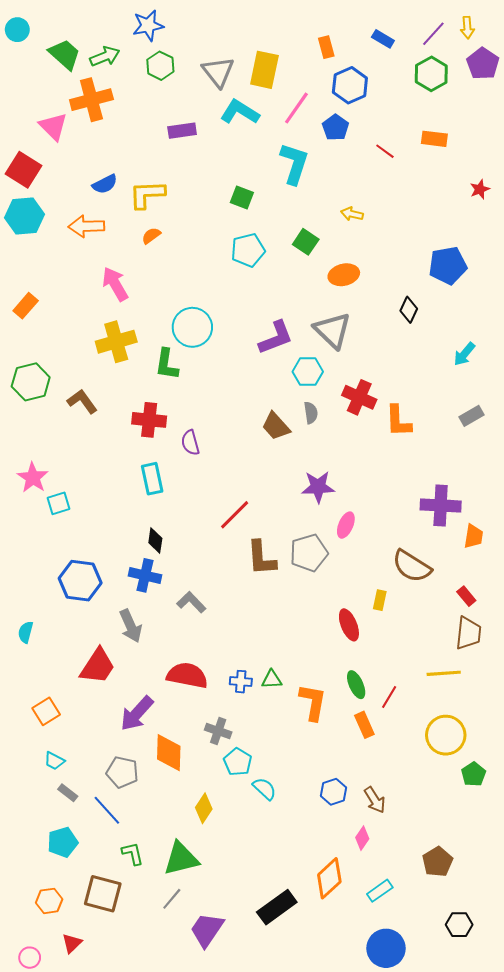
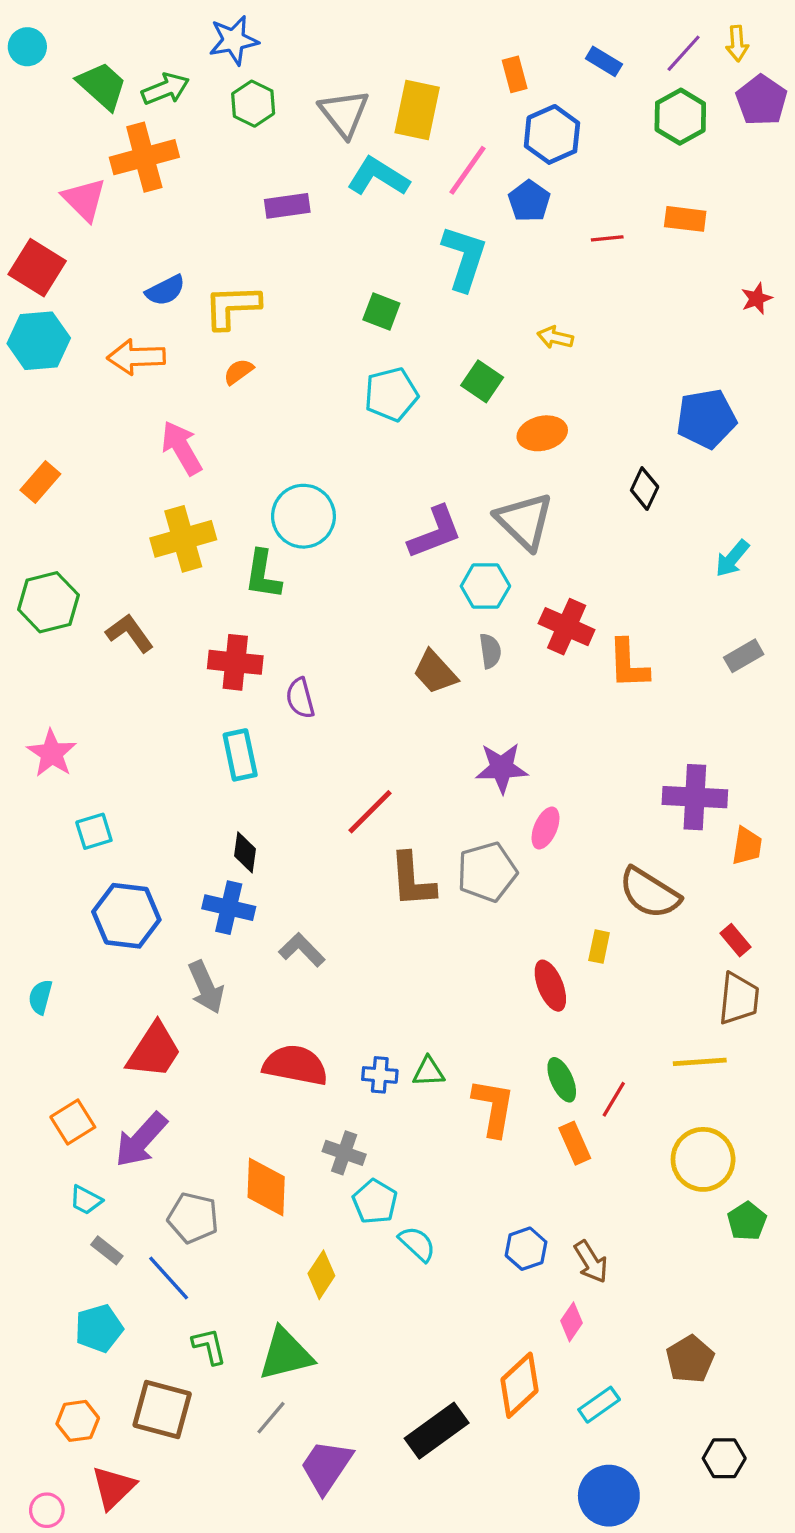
red line: (385, 151) -> (607, 238), turned -42
cyan square: (58, 503) -> (94, 831), moved
purple arrow: (137, 713) -> (141, 1140), moved
red triangle: (72, 943) -> (113, 1487), size x1.4

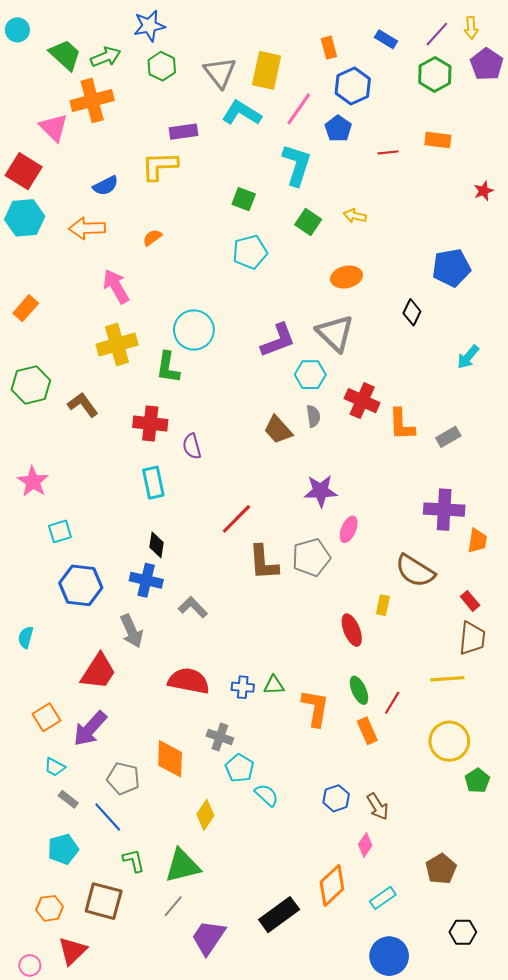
yellow L-shape: (232, 307) -> (160, 166), moved
green square: (482, 381) -> (308, 222), moved
gray rectangle: (744, 656) -> (448, 437), moved

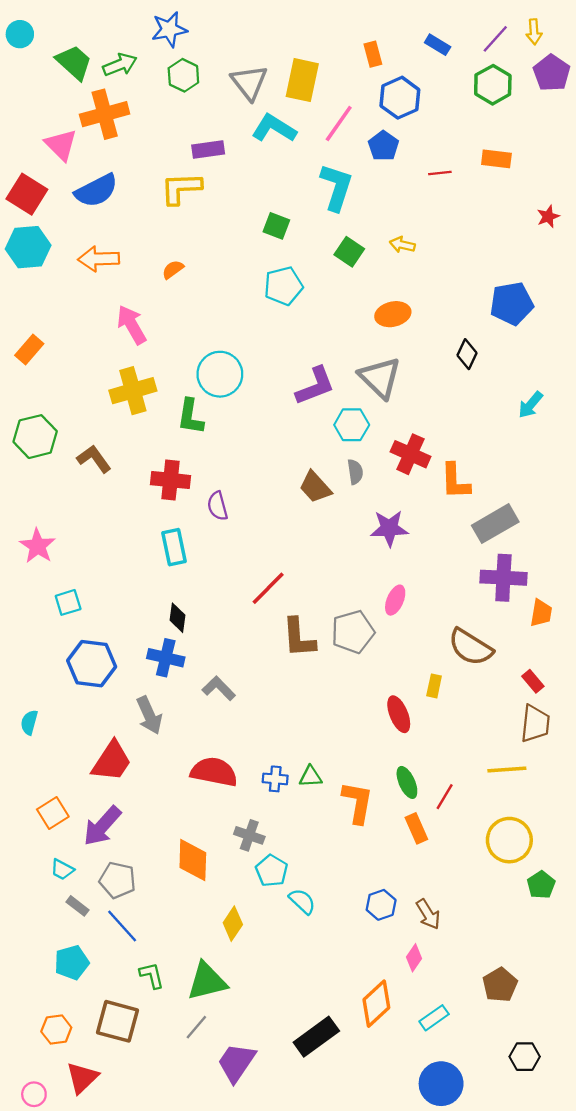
blue semicircle: (106, 186) -> (96, 191), moved, size x1.5
gray rectangle: (448, 437) -> (495, 524), moved, size x1.6
purple star: (321, 491) -> (389, 528), moved
gray pentagon: (123, 779) -> (118, 880), moved

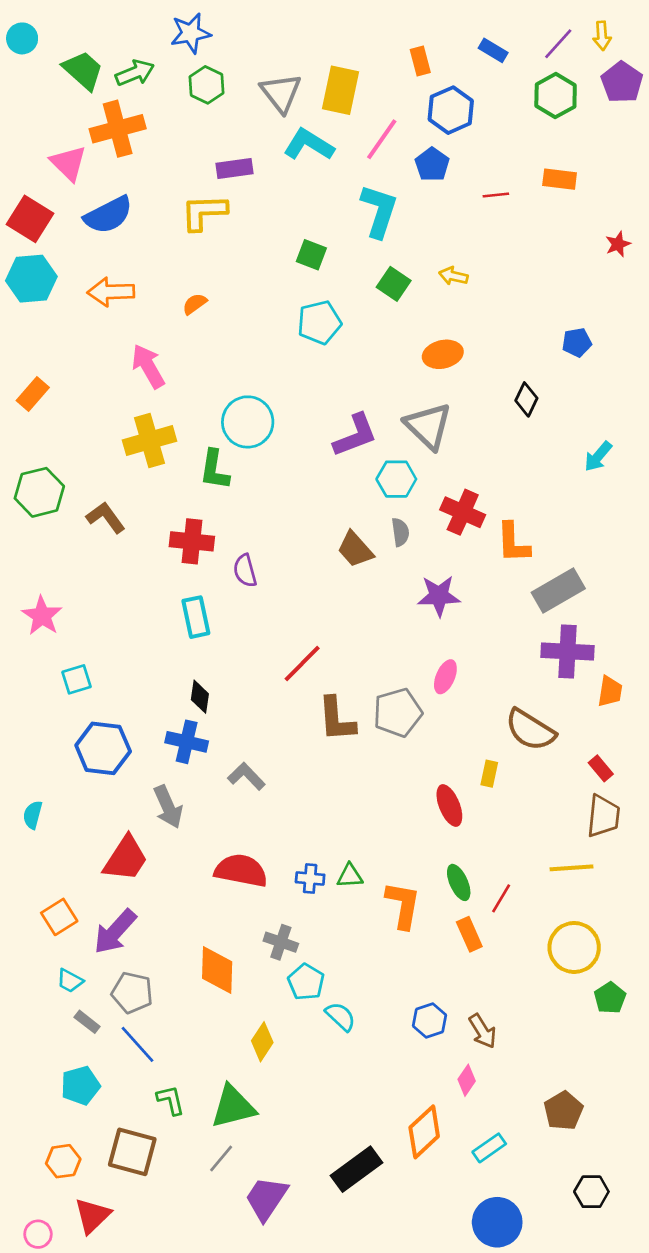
blue pentagon: (512, 304) -> (577, 342), size x0.6

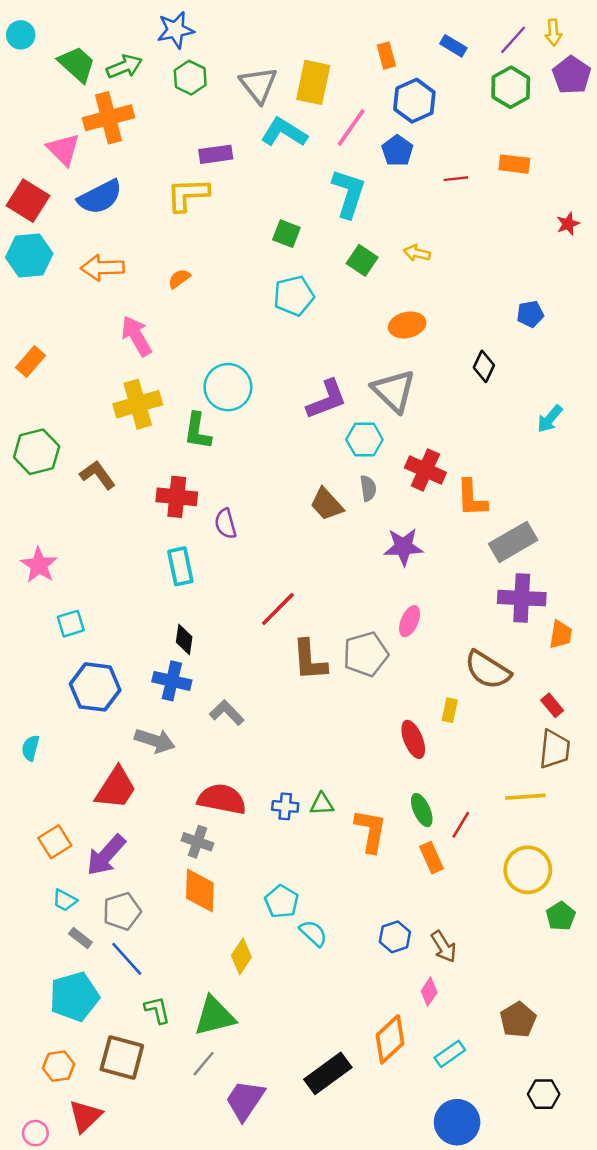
gray arrow: (168, 807) -> (155, 741), turned -48
gray cross: (281, 942) -> (197, 842), moved
gray pentagon: (132, 993) -> (122, 911), turned -30
cyan pentagon: (80, 1086) -> (74, 997), size x1.4

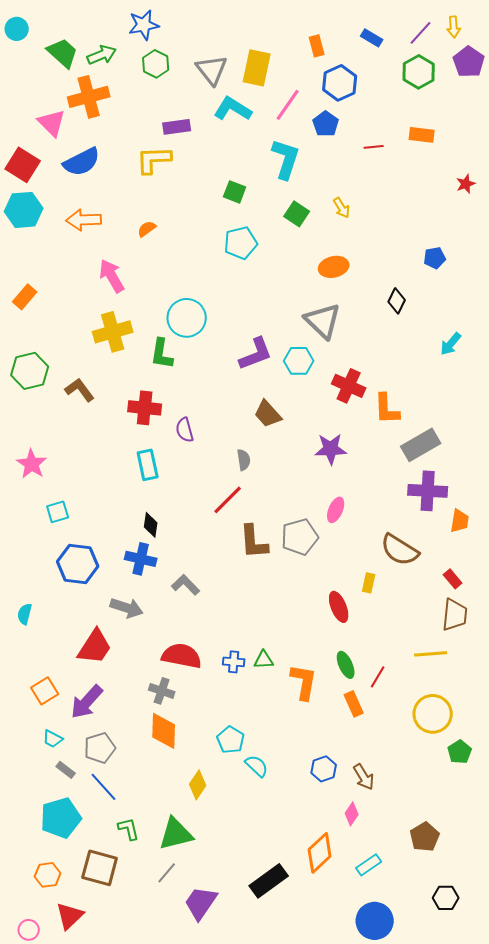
yellow arrow: (417, 253) -> (342, 208), turned -135
purple L-shape: (327, 399) -> (256, 354), moved
gray semicircle: (368, 488) -> (244, 460), moved

